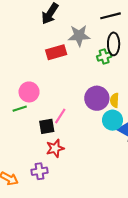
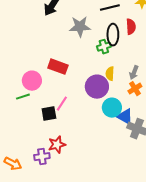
red rectangle: (56, 52) -> (58, 67), moved, turned 36
yellow semicircle: (115, 100) -> (110, 74), moved
red star: (55, 148) -> (57, 145), moved

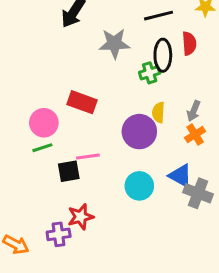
green line: (23, 97) -> (42, 148), moved
pink line: (62, 104) -> (88, 157), turned 49
cyan circle: (112, 108) -> (139, 186), moved

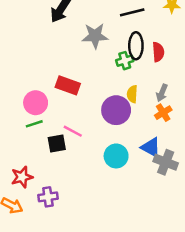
red semicircle: (189, 43) -> (158, 52), moved
pink line: (88, 157) -> (73, 131), turned 36
red star: (81, 217) -> (22, 177), moved

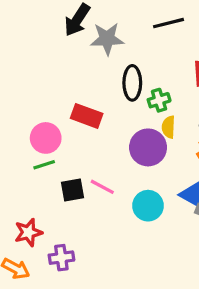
gray star: (95, 36) -> (107, 39), moved
black ellipse: (136, 46) -> (132, 83), moved
green cross: (125, 61) -> (159, 100), moved
pink line: (73, 131) -> (102, 187), moved

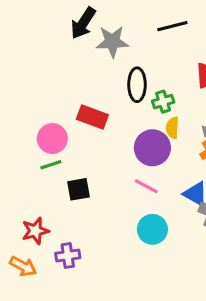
pink line: (102, 187) -> (146, 186), moved
cyan circle: (148, 206) -> (152, 229), moved

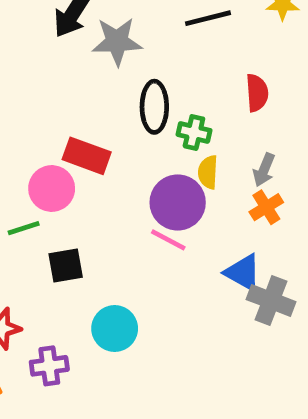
green cross: (163, 102) -> (194, 132), turned 30
pink circle: (52, 139) -> (52, 188), moved
pink line: (146, 186) -> (168, 240), moved
cyan circle: (152, 229) -> (115, 329), moved

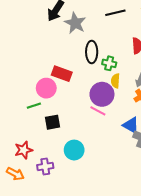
gray star: (117, 41) -> (75, 23), turned 30

